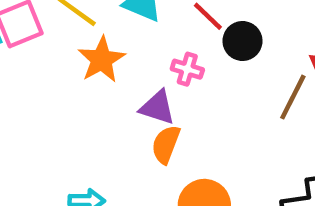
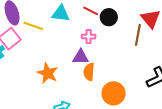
orange star: (101, 60) -> (48, 73), moved

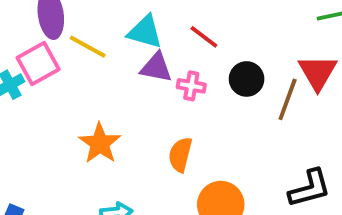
black circle: (109, 17) -> (247, 79), moved
purple triangle: (81, 57) -> (156, 68), moved

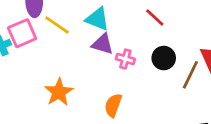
red line: (204, 37) -> (155, 17), moved

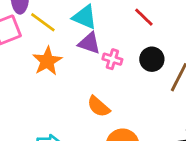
orange star: (59, 92) -> (47, 61), moved
orange semicircle: (113, 105) -> (98, 107), turned -70

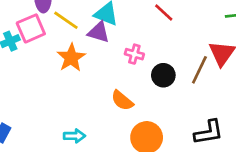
purple triangle: (89, 43) -> (99, 32), moved
black circle: (152, 59) -> (163, 75), moved

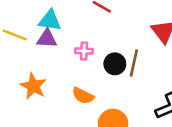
orange star: (71, 58) -> (33, 86), moved
brown line: (199, 70) -> (134, 63), moved

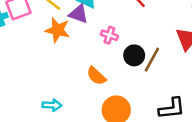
orange star: (33, 86) -> (58, 30), moved, turned -30

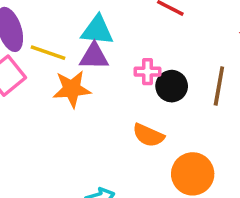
black circle: (134, 55) -> (172, 86), moved

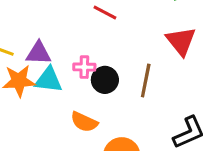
cyan triangle: (97, 30) -> (49, 80), moved

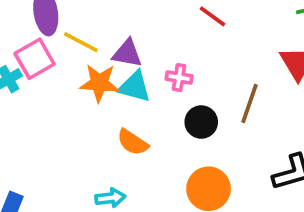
black circle: (105, 80) -> (201, 122), moved
orange semicircle: (84, 122) -> (133, 142), moved

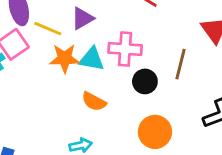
purple triangle: (127, 53) -> (83, 18), moved, turned -35
pink cross: (179, 78) -> (125, 49), size x1.6

